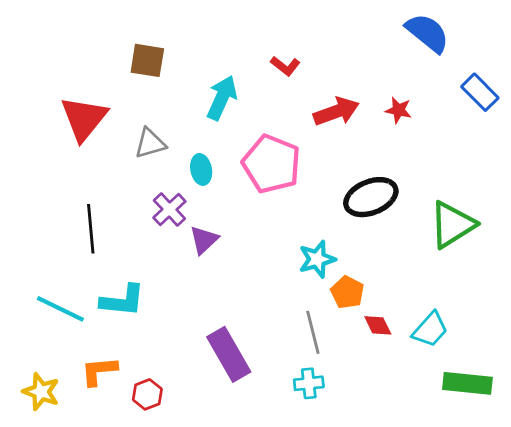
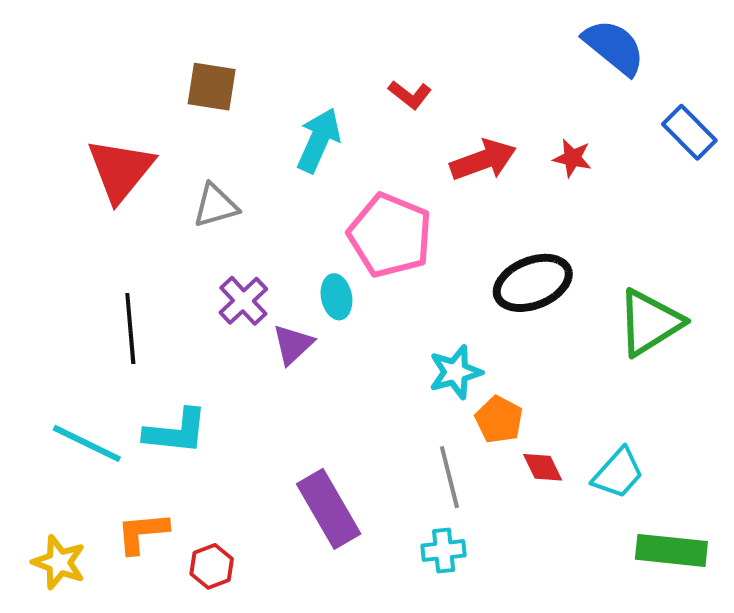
cyan ellipse: (201, 169) -> (336, 297), moved

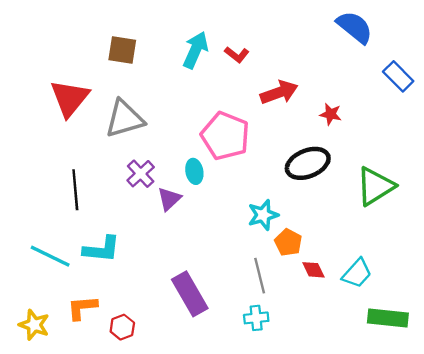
cyan arrow: (319, 140) -> (196, 50), moved
red star: (572, 158) -> (331, 114), moved
gray triangle: (216, 206) -> (125, 119), size x1.5

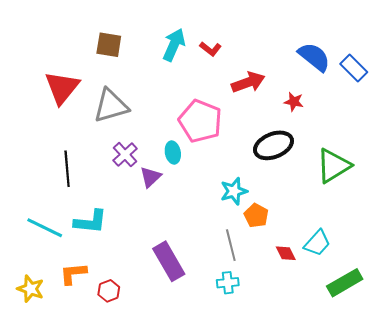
blue semicircle: (355, 27) -> (314, 57), moved
red diamond: (313, 270) -> (286, 253), moved
green rectangle: (388, 318) -> (345, 283), turned -36

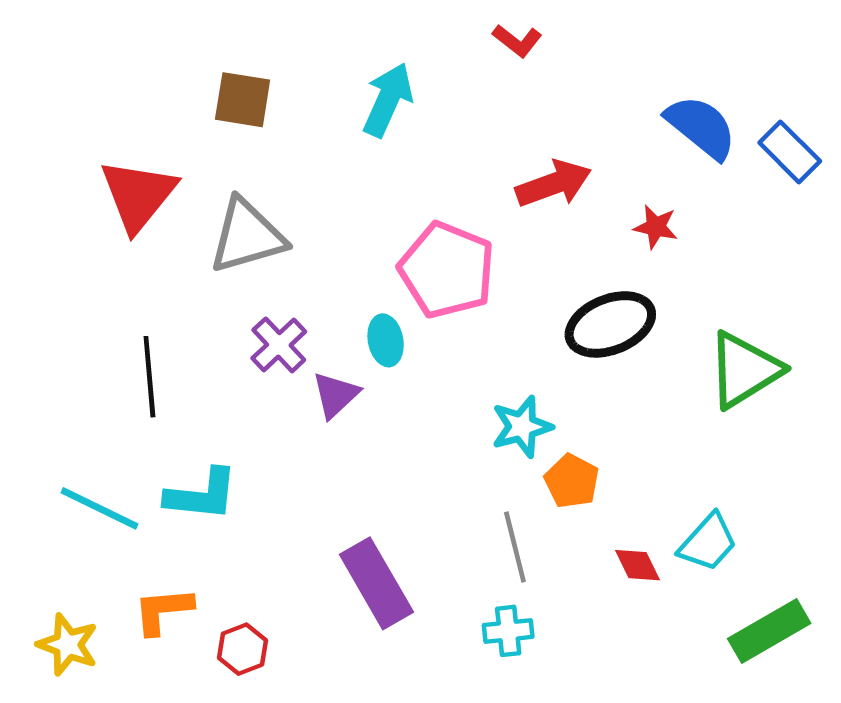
red L-shape: (210, 49) -> (517, 41), moved

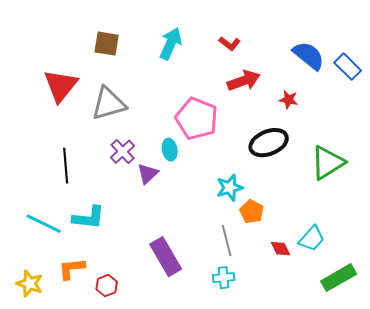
red L-shape: (517, 41) -> (230, 44), moved

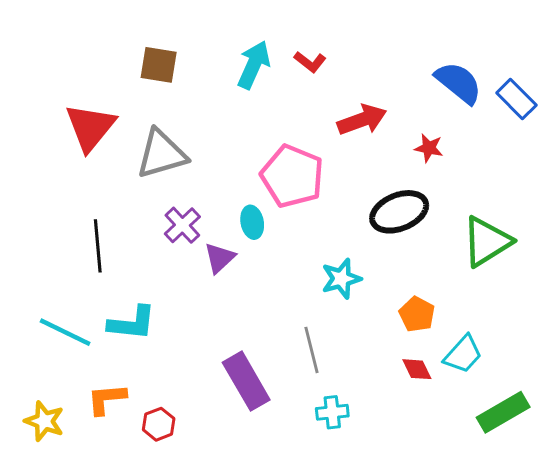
red L-shape: (230, 44) -> (310, 62), moved
orange pentagon: (252, 212) -> (417, 314), moved
gray line: (227, 241) -> (312, 350), moved

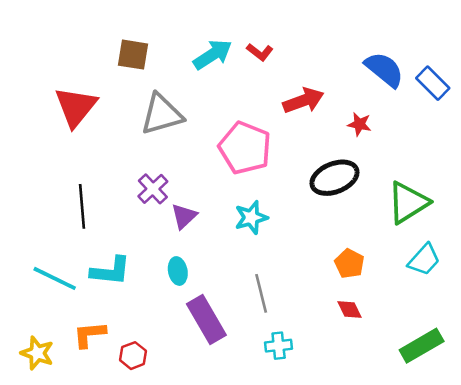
cyan arrow: (254, 65) -> (213, 55), turned 33
gray triangle: (162, 154) -> (162, 114), moved
cyan ellipse: (252, 222) -> (178, 271), moved
cyan star: (341, 279) -> (251, 218), moved
cyan trapezoid: (463, 354) -> (424, 260), moved

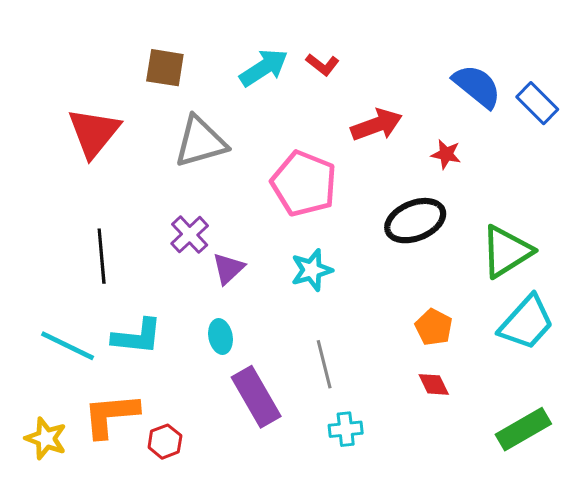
cyan trapezoid: (424, 260) -> (526, 323), size x1.4
orange L-shape: (89, 334) -> (111, 415), size x1.4

